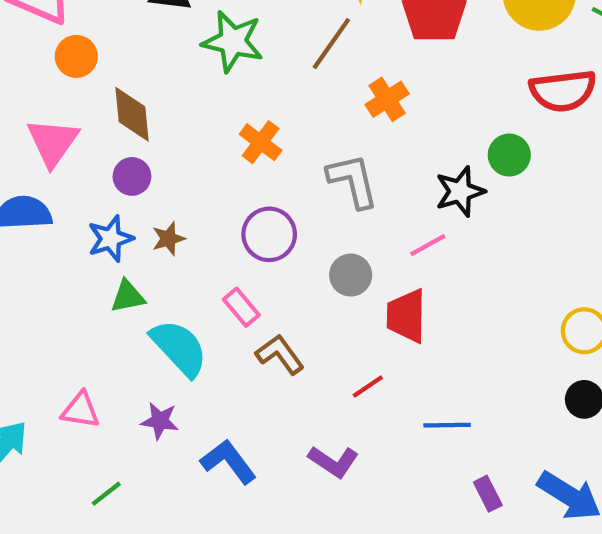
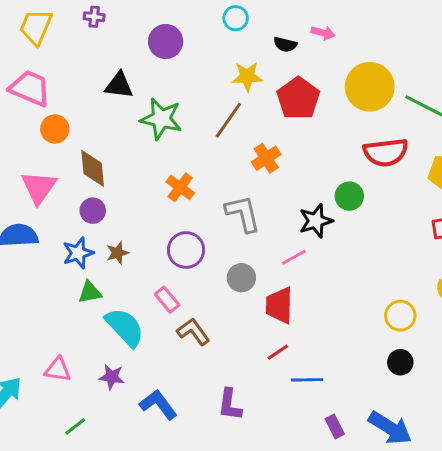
red line: (368, 387) -> (278, 352), moved
purple L-shape: (333, 462) -> (230, 405), turned 64

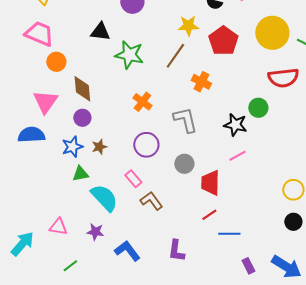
orange cross: (266, 158) -> (201, 82), turned -30
black star: (316, 221) -> (235, 125), turned 30
pink line: (294, 257) -> (237, 156), moved

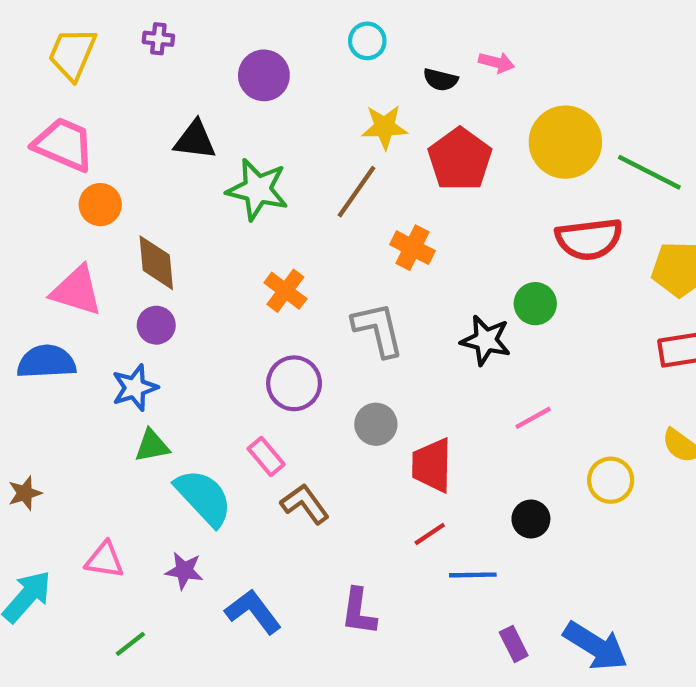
pink triangle: (45, 102) -> (77, 291), turned -48
brown star: (99, 147) -> (25, 493), moved
pink line: (237, 156) -> (533, 418), moved
black circle: (293, 222) -> (531, 519), moved

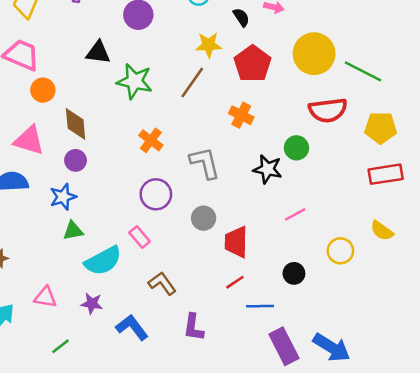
black semicircle: (440, 80) -> (241, 17), turned -138
orange cross: (412, 248) -> (241, 115), moved
cyan semicircle: (204, 497) -> (103, 261), turned 105
brown L-shape: (305, 504) -> (162, 283), moved
purple rectangle: (514, 644) -> (284, 346), size x1.8

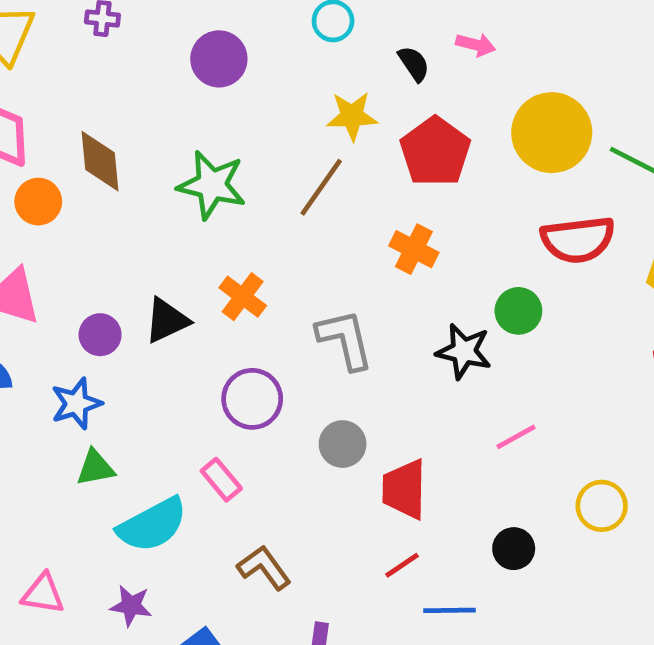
black triangle: (98, 52) -> (167, 320), moved, turned -32
brown diamond: (76, 124) -> (100, 161), moved

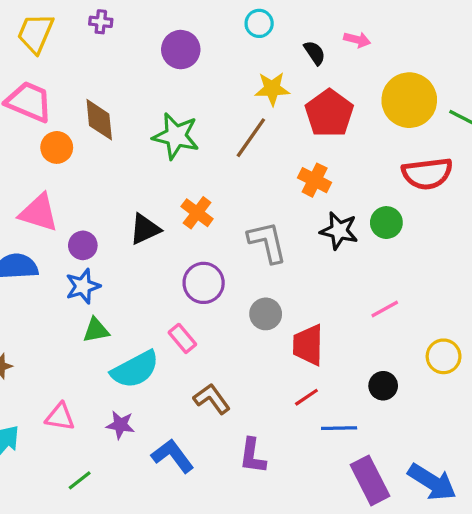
purple circle: (100, 335) -> (83, 245), moved
black star: (464, 351) -> (339, 231), moved

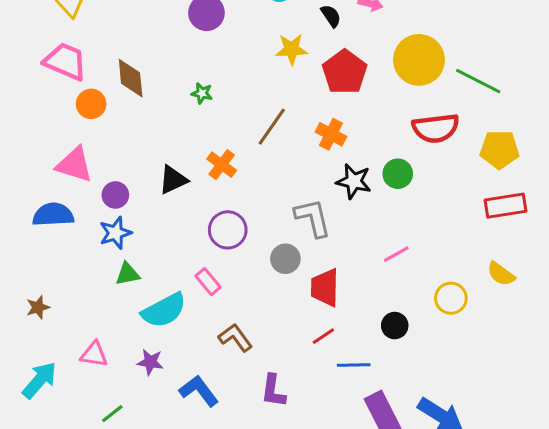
green star: (176, 136) -> (202, 93), size x0.5
brown line: (251, 138) -> (272, 127), moved
gray L-shape: (267, 242) -> (313, 218), moved

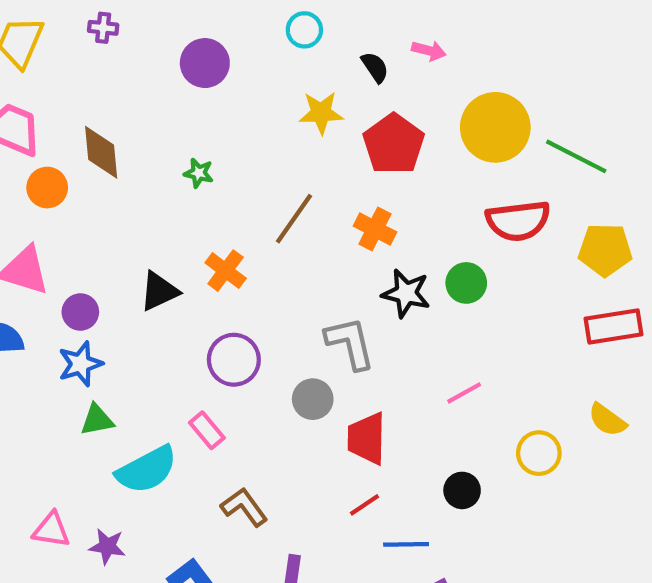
purple star: (150, 362) -> (107, 546), moved

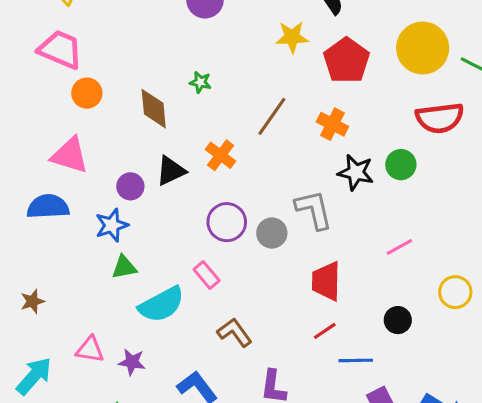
brown diamond: (101, 152) -> (154, 109), moved
purple circle: (80, 312) -> (130, 186), moved
gray circle: (313, 399) -> (272, 233), moved

